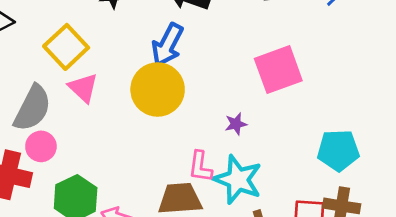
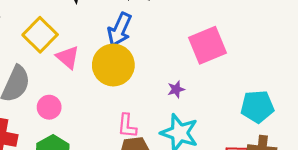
pink triangle: (83, 88) -> (68, 57), moved
pink circle: (41, 146) -> (49, 107), moved
pink L-shape: (200, 167) -> (127, 126), moved

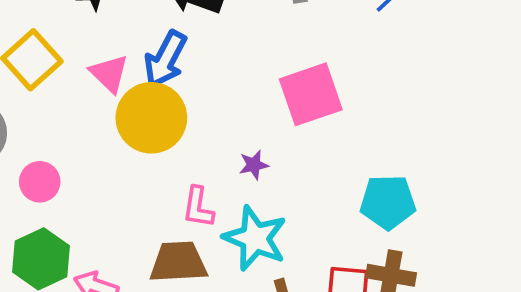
pink triangle: (68, 57) -> (109, 73), moved
pink L-shape: (127, 126) -> (198, 207), moved

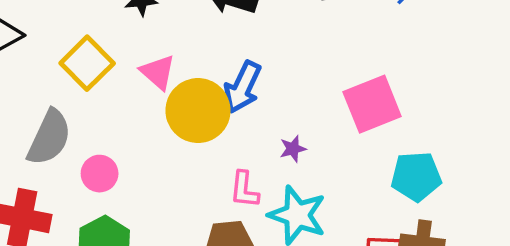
blue arrow: (165, 59) -> (243, 87), moved
pink square: (311, 94) -> (372, 104), moved

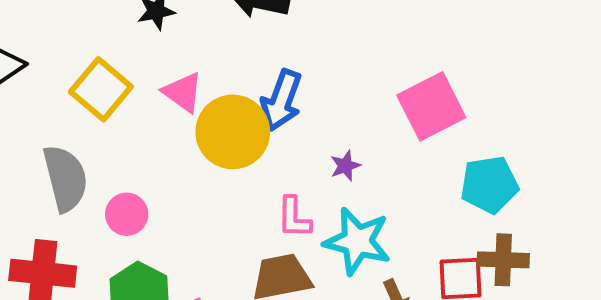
gray semicircle: (49, 138) -> (65, 178), turned -34

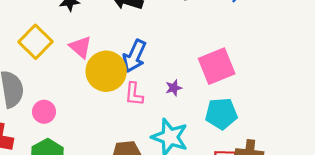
purple star: (345, 166) -> (174, 88), moved
cyan pentagon: (489, 185) -> (221, 114), moved
pink L-shape: (294, 218) -> (134, 94), moved

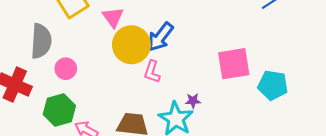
purple star: (174, 88) -> (193, 101), moved
cyan pentagon: (221, 114) -> (273, 85), moved

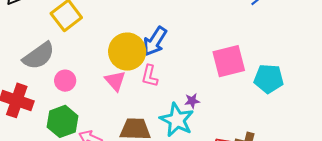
pink triangle: (113, 17) -> (115, 81), moved
gray semicircle: (41, 41) -> (39, 56), turned 56

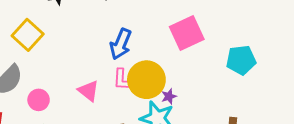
yellow circle: (127, 52) -> (146, 80), moved
pink square: (229, 61) -> (187, 33), moved

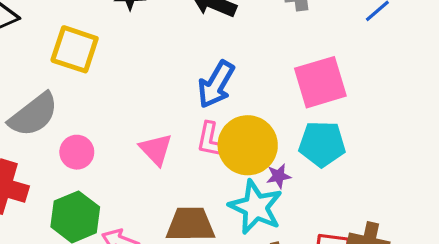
yellow square: (28, 35) -> (75, 49), turned -32
cyan pentagon: (241, 60) -> (322, 144), moved

